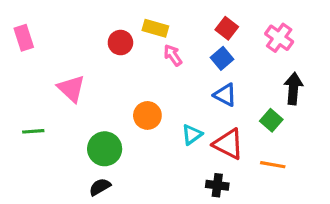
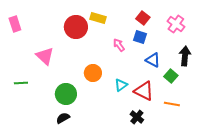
red circle: (120, 43) -> (76, 27), size x1.5
pink arrow: (173, 55) -> (119, 45), moved
blue square: (222, 58) -> (140, 37), turned -32
blue triangle: (225, 95) -> (153, 60), moved
black cross: (217, 185) -> (137, 117), turned 32

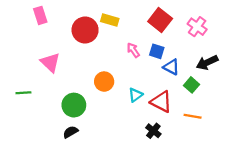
red square: (143, 18) -> (160, 20), size x1.5
pink rectangle: (15, 24) -> (40, 15), moved
blue square: (140, 37) -> (157, 51), moved
black arrow: (185, 56) -> (207, 62), turned -120

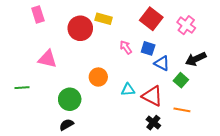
pink triangle: (50, 62) -> (47, 59), turned -30
cyan triangle: (135, 95) -> (128, 90), turned 32
black cross: (153, 131) -> (153, 123), moved

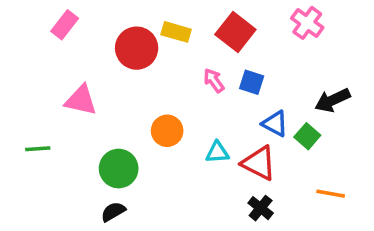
pink rectangle: (38, 15) -> (65, 25), turned 56
red square: (151, 19) -> (235, 32), moved
pink cross: (186, 25) -> (307, 23), moved
blue triangle: (162, 63) -> (275, 124), moved
orange line: (182, 110) -> (331, 194), moved

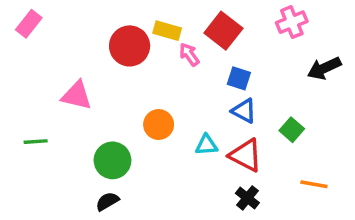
pink cross: (307, 23) -> (292, 22), turned 32
pink rectangle: (65, 25) -> (29, 24), moved
pink arrow: (214, 80) -> (189, 54), moved
black arrow: (332, 100) -> (324, 68), moved
blue triangle: (275, 124) -> (244, 111), moved

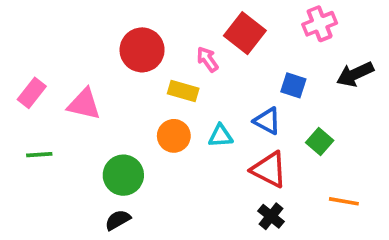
pink rectangle: (29, 24) -> (32, 93), moved
yellow rectangle: (167, 31) -> (183, 91), moved
blue square: (239, 78) -> (293, 85), moved
cyan triangle: (206, 145) -> (221, 136), moved

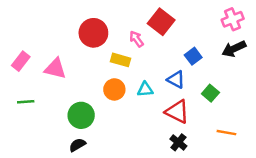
pink cross: (320, 24) -> (233, 19), moved
blue square: (293, 85) -> (193, 56), turned 35

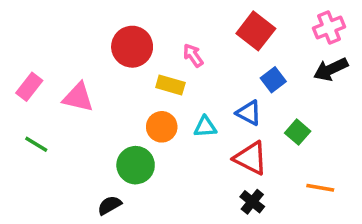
red square: (161, 22) -> (256, 31), moved
green line: (26, 102) -> (36, 144), turned 35
green circle: (81, 115) -> (136, 165), moved

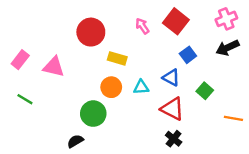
pink arrow: (193, 55) -> (142, 26), moved
orange line: (320, 188) -> (233, 118), moved

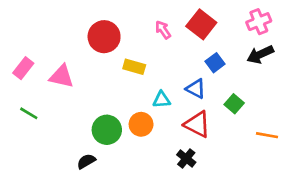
orange circle: (111, 87) -> (141, 124), moved
black cross: (174, 139) -> (186, 159), moved

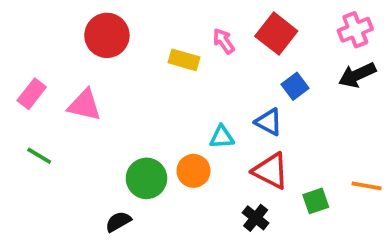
red circle: (104, 37) -> (107, 35), moved
yellow rectangle: (134, 67) -> (184, 60), moved
green square: (234, 104) -> (316, 201), moved, turned 30

